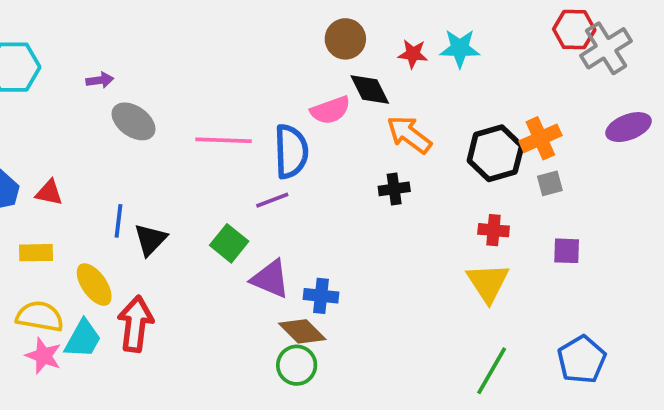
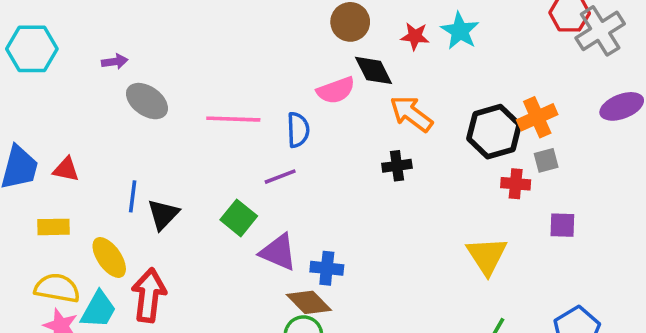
cyan star: (460, 48) -> (460, 31), turned 30
blue semicircle: (291, 151) -> (298, 130), size x0.7
red cross: (494, 230) -> (516, 184), moved

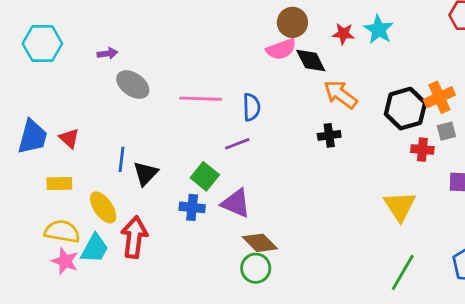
pink semicircle: (336, 90) -> (281, 49), moved
red triangle: (66, 169) -> (69, 138), turned 30
blue cross: (327, 268) -> (192, 207), moved

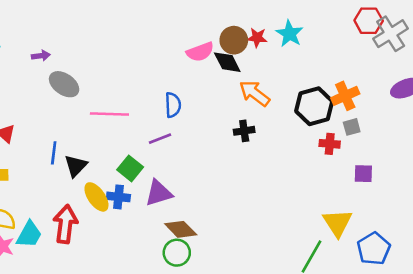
brown circle: (292, 22) -> (234, 40), moved
pink line: (201, 99) -> (109, 114), moved
purple triangle: (236, 203) -> (159, 193), turned -40
yellow triangle: (400, 206) -> (337, 223), moved
yellow ellipse: (103, 207) -> (96, 197), moved

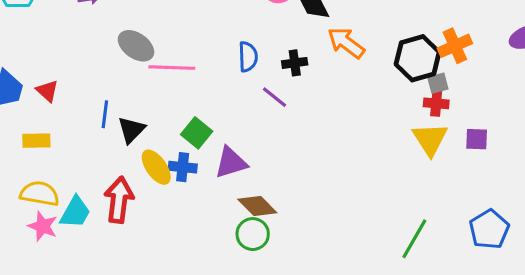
gray ellipse: (64, 84) -> (136, 46), moved
gray square: (352, 127) -> (438, 83), moved
black cross: (244, 131) -> (295, 63), moved
purple line: (160, 139) -> (274, 97), moved, turned 60
yellow triangle: (337, 223) -> (430, 139), moved

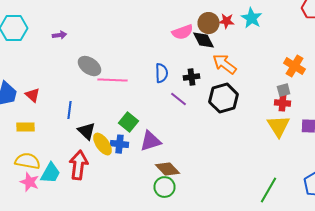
orange cross: (455, 46) -> (294, 66), turned -35
black hexagon: (418, 58) -> (224, 98), moved
black triangle: (131, 130) -> (86, 131), moved, turned -30

